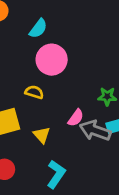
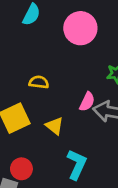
pink circle: (52, 60) -> (80, 28), moved

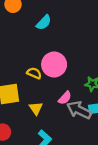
pink circle: (80, 28) -> (54, 65), moved

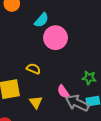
pink circle: (54, 65) -> (55, 38), moved
pink semicircle: (65, 98) -> (63, 92), turned 104

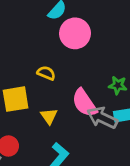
pink semicircle: (63, 92) -> (84, 103), size x1.6

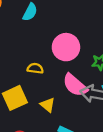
pink circle: (75, 33) -> (66, 47), moved

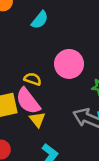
pink semicircle: (75, 85) -> (28, 101), moved

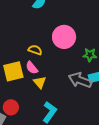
pink semicircle: (28, 101) -> (32, 68), size x0.6

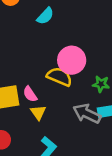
yellow semicircle: (35, 50) -> (59, 77), moved, size x1.5

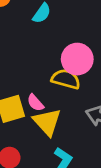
yellow triangle: (38, 112) -> (47, 122), size x1.6

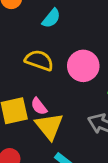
yellow semicircle: (66, 79) -> (39, 60), moved

